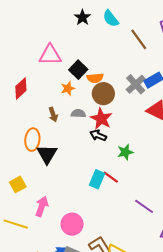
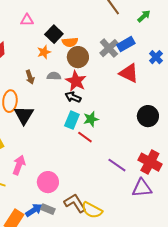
pink triangle: (50, 55) -> (27, 20), size x0.6
green star: (125, 152) -> (91, 119), moved
cyan rectangle: (97, 179) -> (72, 120), moved

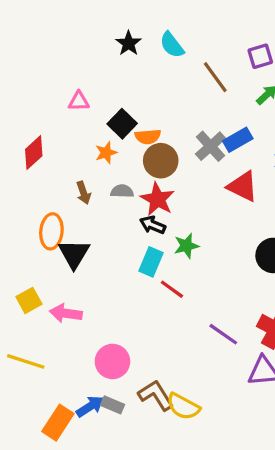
green star: (91, 119) -> (186, 246), moved
pink arrow: (19, 165) -> (66, 313), moved, turned -102

